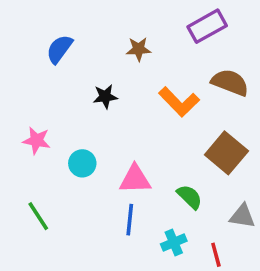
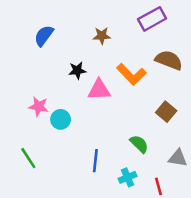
pink star: (37, 140) -> (39, 107), moved
brown square: (226, 153) -> (166, 112), size x0.7
pink triangle: (135, 179) -> (99, 90), moved

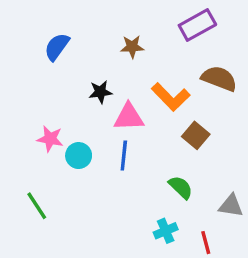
brown square: (166, 112) -> (196, 135), moved
blue line: (95, 161) -> (124, 156), moved

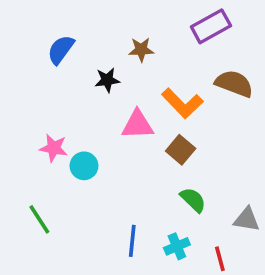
black star: (100, 92) -> (107, 80), moved
brown square: (196, 135) -> (181, 150), moved
blue line: (124, 156) -> (132, 241), moved

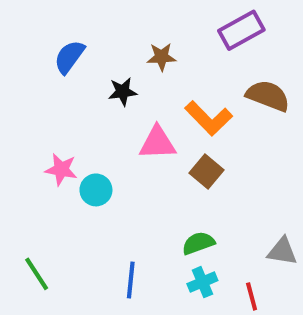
green semicircle: (193, 200) -> (198, 243), moved, turned -64
green line: (39, 219) -> (37, 274), moved
blue line: (132, 241) -> (131, 280), moved

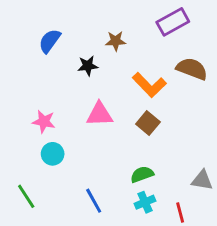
pink triangle: (157, 143) -> (100, 114), moved
cyan circle: (96, 190) -> (53, 154), moved
blue line: (131, 280) -> (94, 201), turned -35

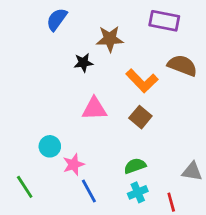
purple rectangle: (173, 22) -> (164, 21), turned 40
blue semicircle: (50, 41) -> (57, 19), moved
brown star: (116, 41) -> (110, 39), size x1.4
pink star: (44, 122) -> (74, 164), moved, turned -30

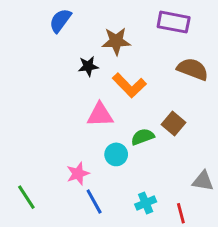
orange L-shape: (142, 81) -> (129, 85), moved
brown square: (140, 117) -> (174, 124), moved
cyan circle: (50, 146) -> (116, 154), moved
green semicircle: (135, 166) -> (143, 137), moved

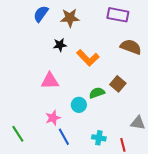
brown star: (116, 41) -> (70, 18), moved
pink triangle: (100, 115) -> (50, 81), moved
cyan cross: (146, 203) -> (99, 138), turned 32

